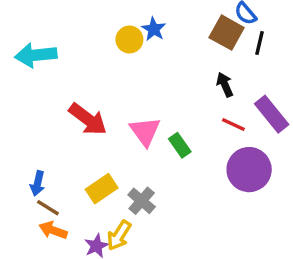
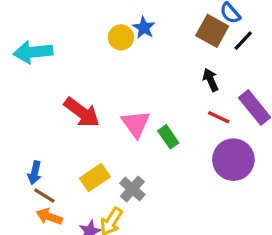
black line: (259, 43) -> (243, 41), turned 30

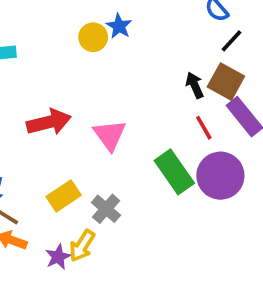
brown square: (212, 31) -> (226, 82), moved
red arrow: (82, 112) -> (49, 122), turned -51
red line: (219, 117) -> (204, 128), turned 35
green rectangle: (168, 137) -> (174, 172), moved, size x1.6

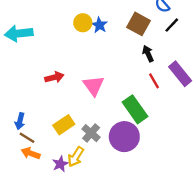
blue star: (119, 26) -> (99, 25), moved
brown square: (226, 82) -> (139, 24), moved
red arrow: (49, 122) -> (54, 77), size x0.7
purple circle: (220, 176) -> (124, 137), moved

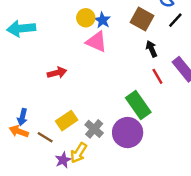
pink triangle: (93, 86) -> (96, 42), moved, turned -30
brown line: (27, 138) -> (45, 137), moved
orange arrow: (31, 153) -> (19, 131), moved

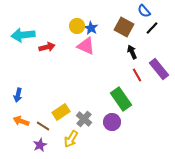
red arrow: (57, 73) -> (47, 47), moved
blue arrow: (22, 117) -> (18, 95), moved
purple circle: (128, 133) -> (112, 122), size x0.7
purple star: (63, 160) -> (40, 145), moved

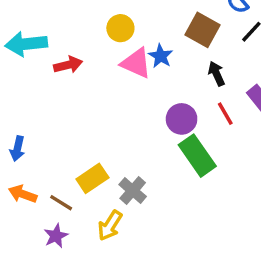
blue star: (91, 28) -> (161, 56), moved
purple circle: (112, 122) -> (182, 119), moved

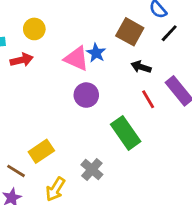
yellow circle: (120, 28) -> (34, 29), moved
black arrow: (216, 74) -> (141, 67), turned -48
purple circle: (182, 119) -> (86, 95), moved
gray cross: (133, 191) -> (92, 170), moved

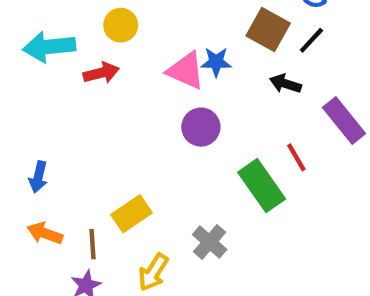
black line: (169, 33) -> (311, 40), moved
blue star: (96, 53) -> (216, 62), turned -30
red line: (148, 99) -> (296, 157), moved
brown line: (16, 171) -> (93, 244), turned 54

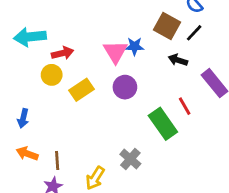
yellow circle: (121, 25) -> (52, 75), moved
pink triangle: (186, 71) -> (115, 52), turned 35
yellow rectangle: (132, 214) -> (82, 90), moved

